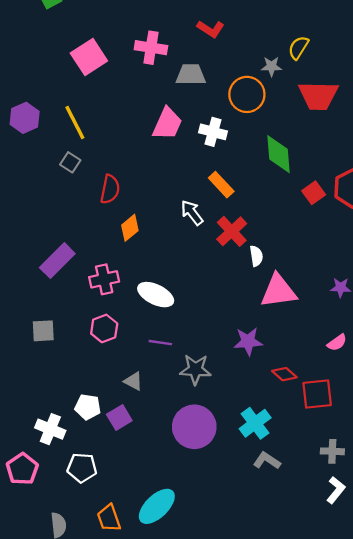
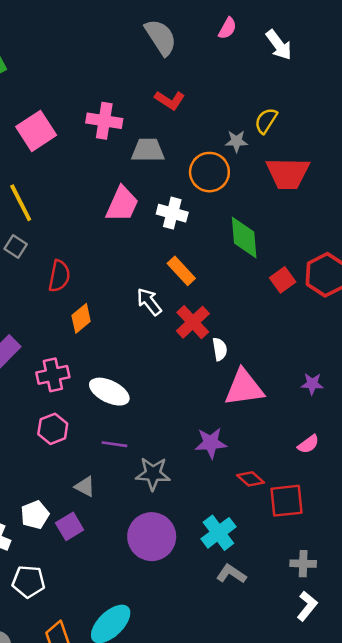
white pentagon: (88, 407) -> (35, 515), turned -30

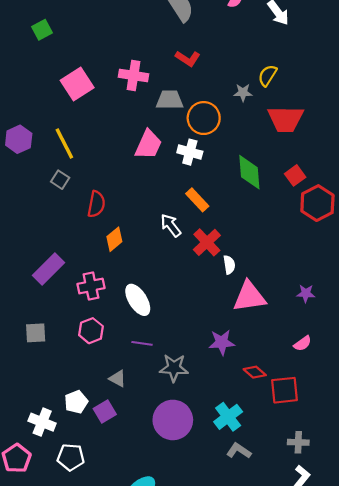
orange circle: (209, 172) -> (204, 118), moved
red square: (283, 280) -> (295, 175), moved
white ellipse: (109, 392) -> (138, 300), turned 32

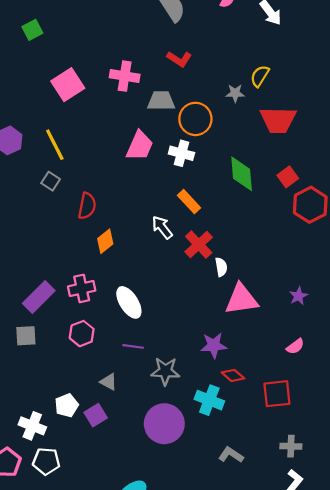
purple rectangle: (48, 269) -> (39, 297), moved
purple star: (306, 293) -> (298, 296), turned -30
red diamond: (255, 372) -> (233, 375), moved
cyan cross: (228, 417) -> (209, 400), moved, turned -32
white pentagon: (71, 457) -> (46, 461), moved

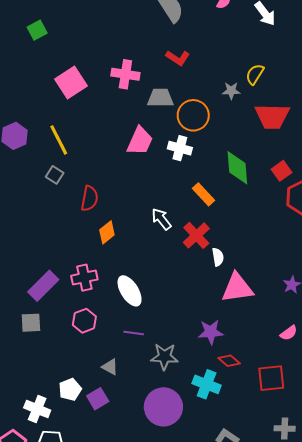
orange rectangle: (189, 202) -> (203, 194), moved

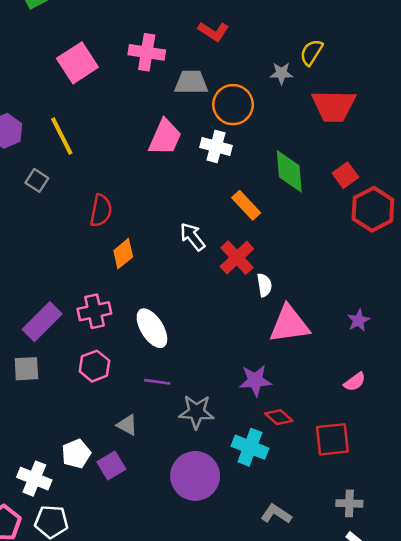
gray square: (55, 175) -> (37, 180), moved

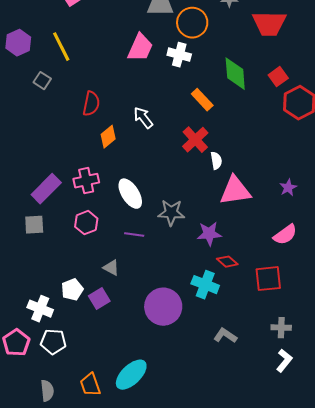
white arrow: (192, 237) -> (143, 118), moved
pink semicircle: (355, 382) -> (285, 235), size x1.4
gray star: (196, 412) -> (171, 213), moved

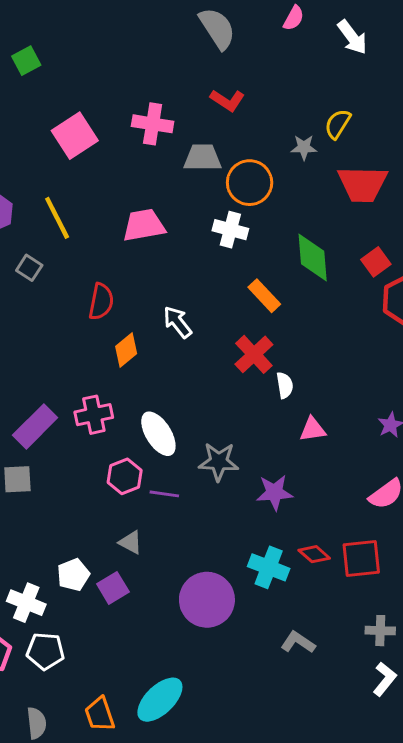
pink trapezoid: (140, 48) -> (144, 225), moved, turned -124
pink triangle: (235, 191) -> (313, 429), size x0.6
pink hexagon: (86, 223) -> (125, 476), moved
red diamond: (227, 262) -> (314, 554), moved

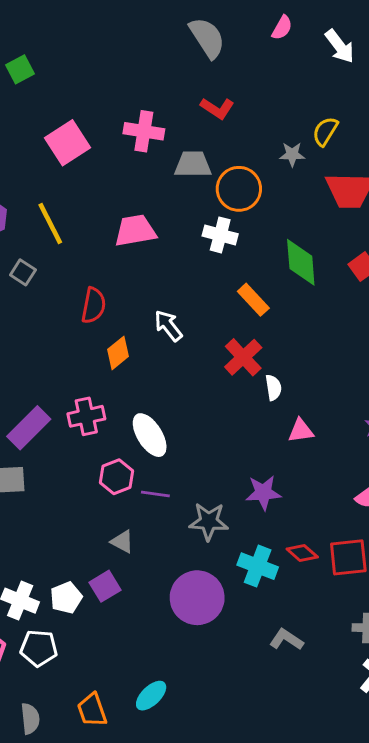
gray star: (219, 462) -> (209, 521), moved
white pentagon: (73, 575) -> (66, 598), moved
cyan ellipse: (160, 700) -> (151, 696), size x0.7

